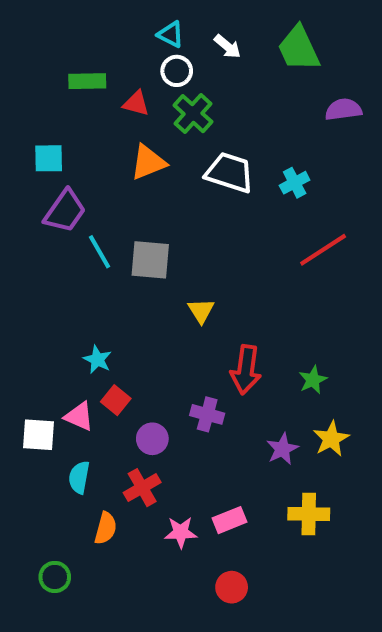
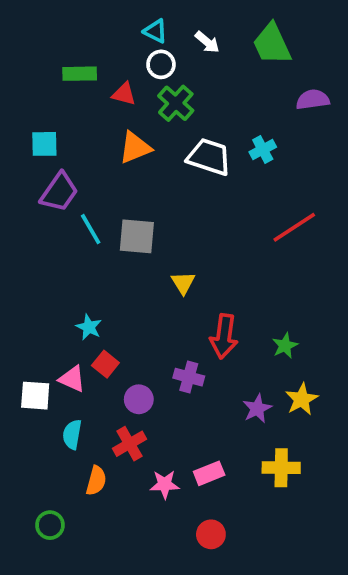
cyan cross: (295, 183) -> (263, 149), moved

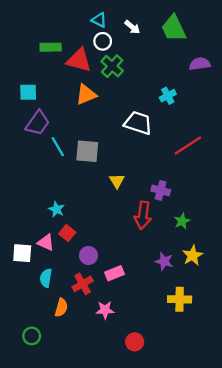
red triangle: (124, 94) -> (79, 60), size x1.6
white trapezoid: (209, 157) -> (138, 123), moved
purple cross: (189, 377) -> (161, 190), moved
purple star: (257, 409) -> (164, 261), turned -30
pink rectangle: (209, 473) -> (115, 273), moved

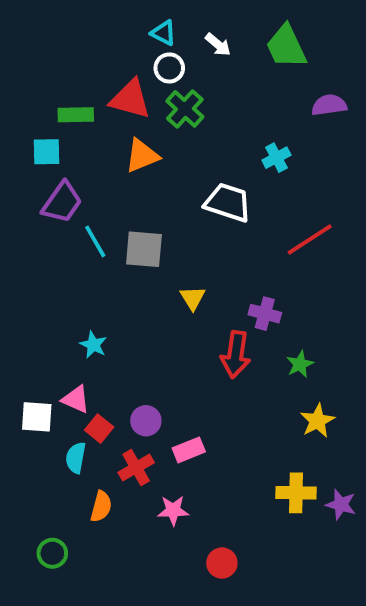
green rectangle: (51, 47) -> (76, 115), moved
red square: (67, 233) -> (99, 429), moved
purple star: (164, 261) -> (341, 505), moved

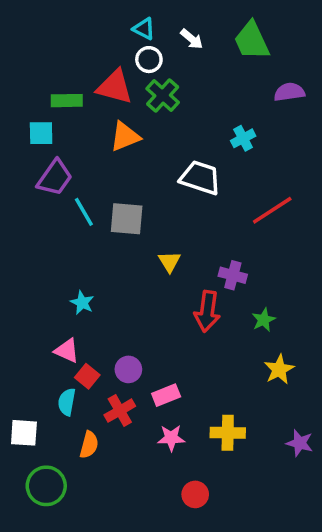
white square: (37, 417) -> (24, 433), moved
yellow cross: (296, 493) -> (228, 433), moved
pink star: (173, 510) -> (171, 438), moved
green circle: (52, 553) -> (46, 486), size x1.5

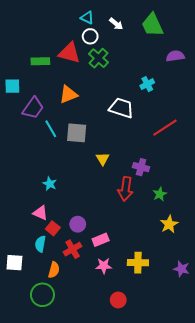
cyan square: (41, 133) -> (12, 86), moved
orange triangle: (125, 137) -> (68, 94), moved
green circle: (46, 486) -> (42, 295), moved

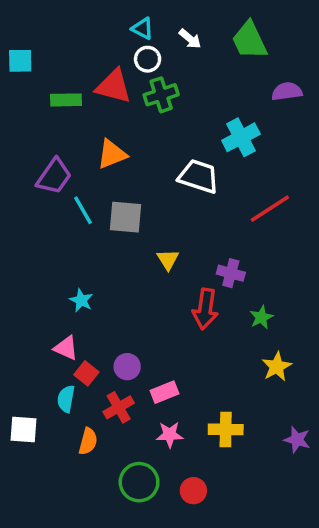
green cross: (98, 58) -> (161, 95), turned 30
cyan cross: (147, 84) -> (241, 137), size x1.5
cyan square: (12, 86) -> (20, 61), moved
green circle: (42, 295) -> (139, 482), moved

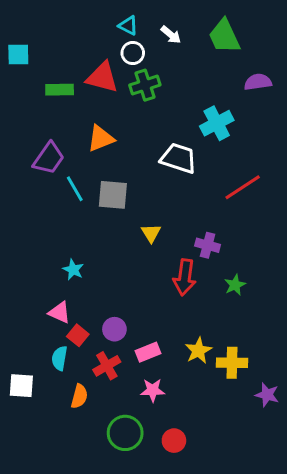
yellow star: (277, 367) -> (198, 351), moved
yellow cross: (226, 429) -> (232, 363), moved

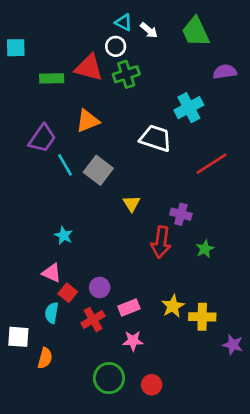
cyan triangle: (128, 26) -> (124, 22), moved
gray square: (113, 195) -> (98, 170), turned 32
orange semicircle: (79, 396) -> (45, 358), moved

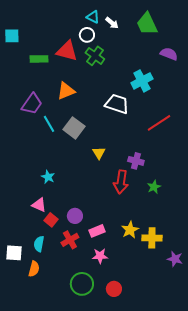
purple semicircle: (225, 72) -> (169, 54), turned 30
green cross: (126, 74) -> (95, 56), turned -36
cyan semicircle: (52, 313) -> (39, 244), moved

